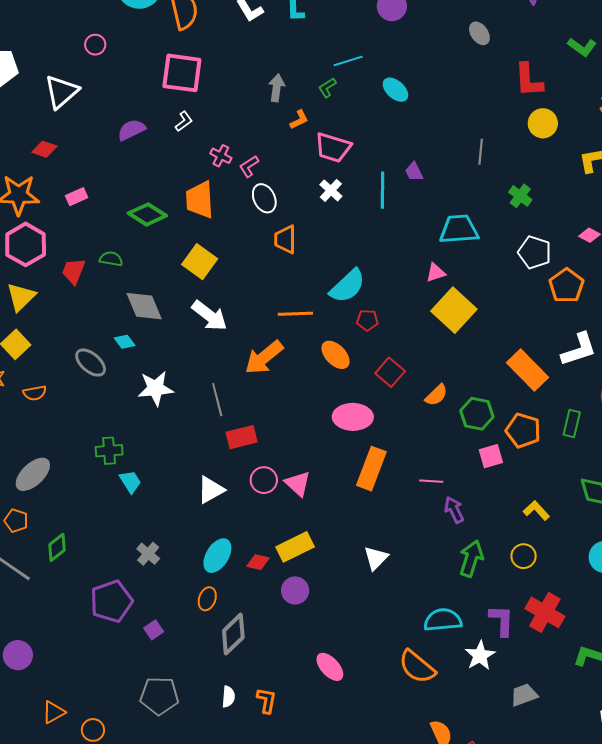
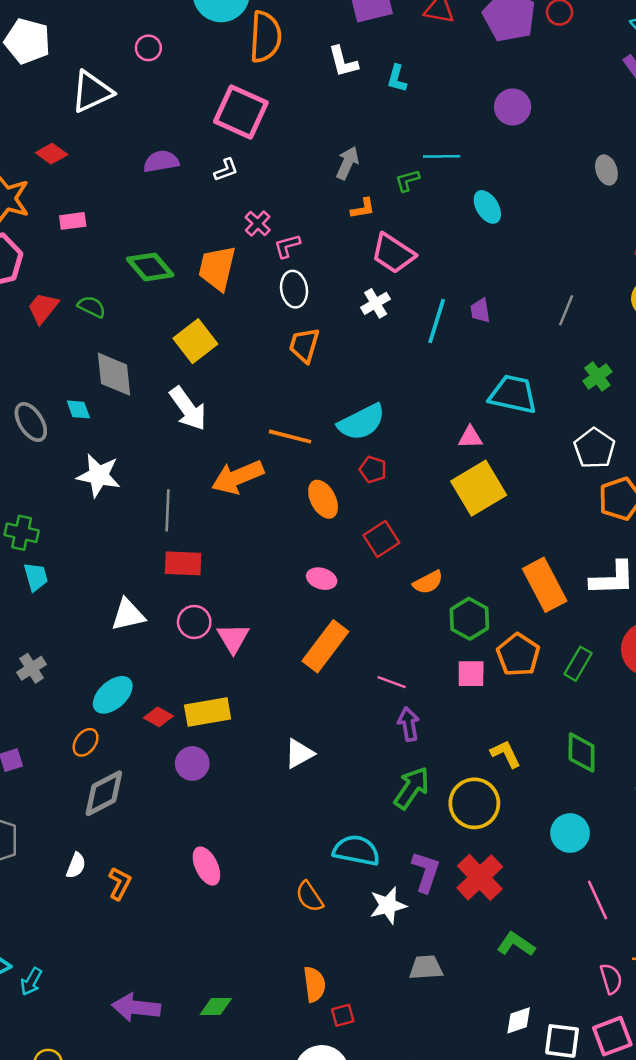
pink ellipse: (353, 417) -> (322, 579), size x0.6
yellow circle: (524, 556) -> (474, 803), size x1.6
orange semicircle: (417, 667) -> (309, 897), size x0.7

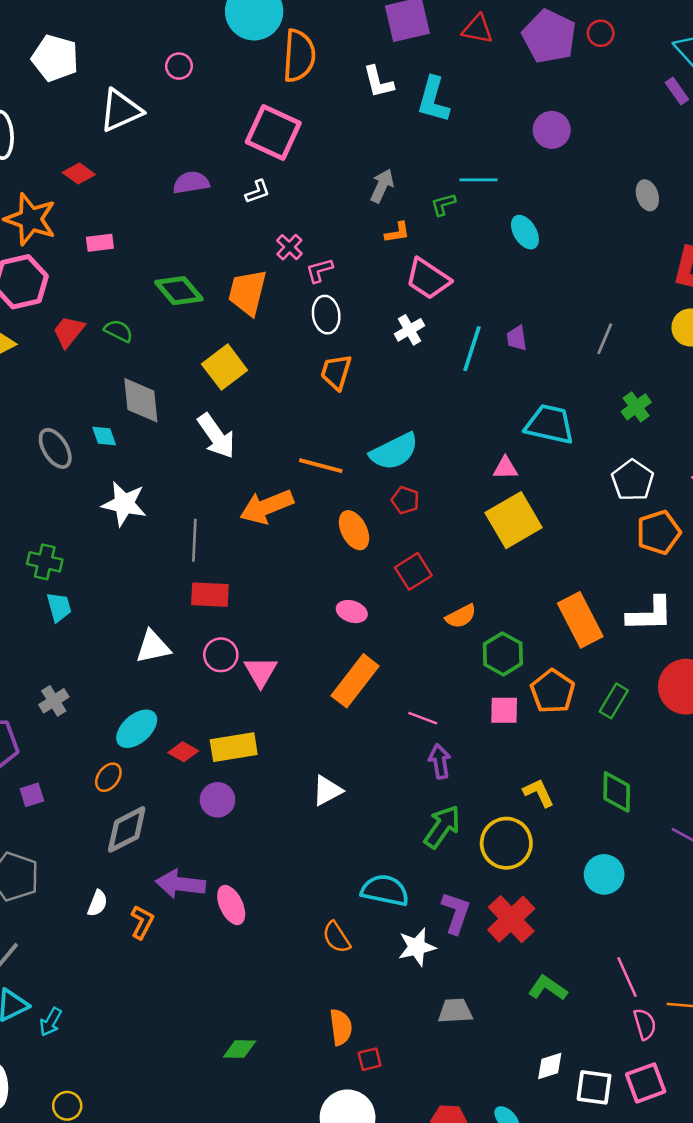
cyan L-shape: (397, 78) -> (433, 100), size x1.6
pink line: (597, 900) -> (627, 977), moved
purple arrow: (136, 1007) -> (180, 884), moved

